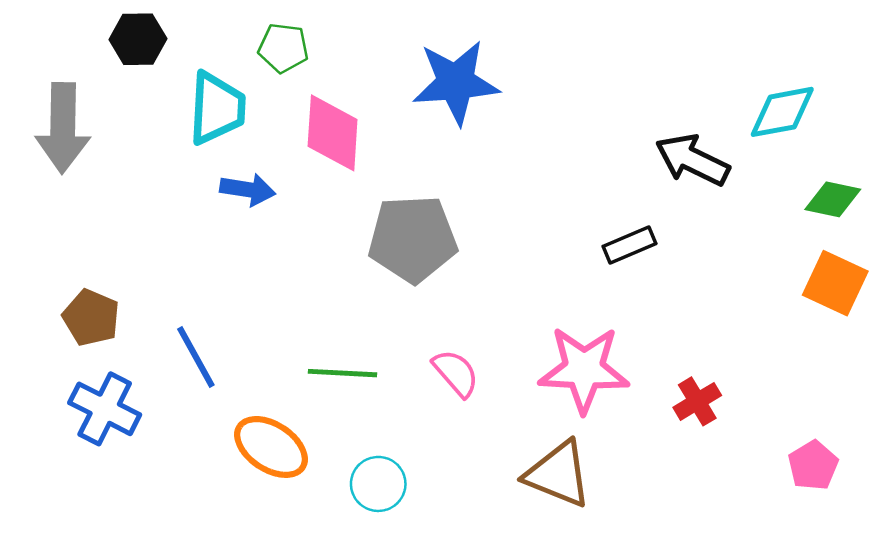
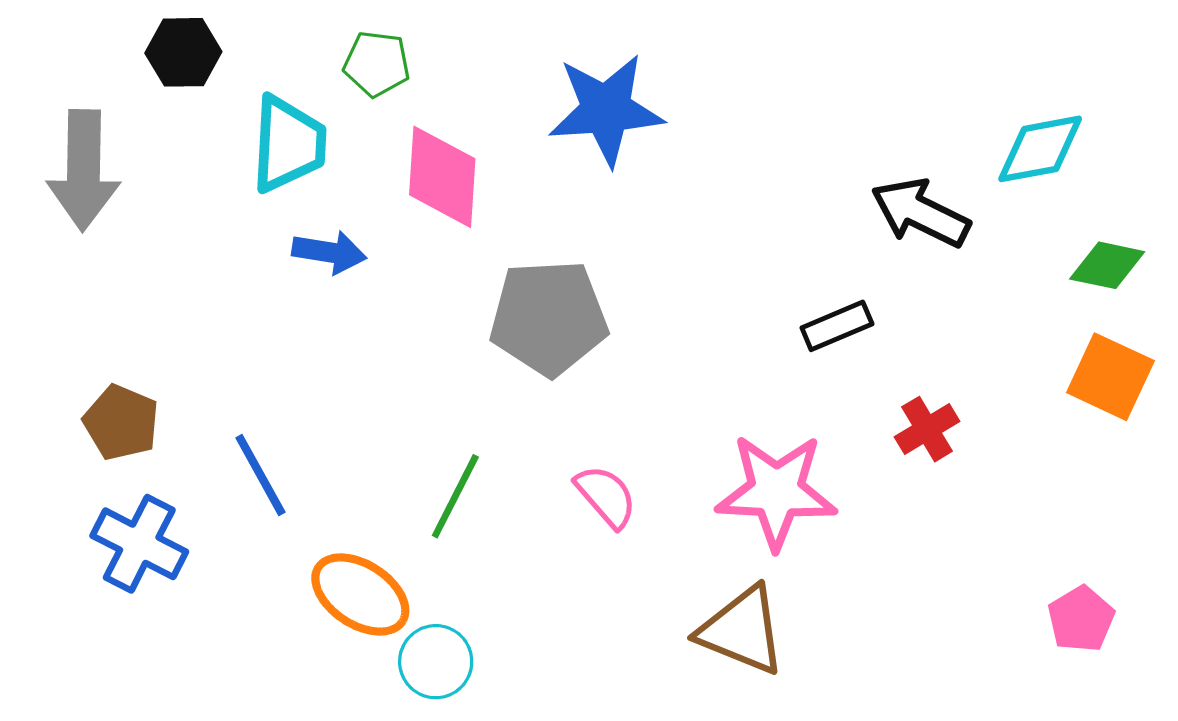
green line: (342, 373) -> (455, 496), turned -66
red cross: (697, 401) -> (927, 429), moved
cyan circle: (378, 484) -> (436, 662), moved

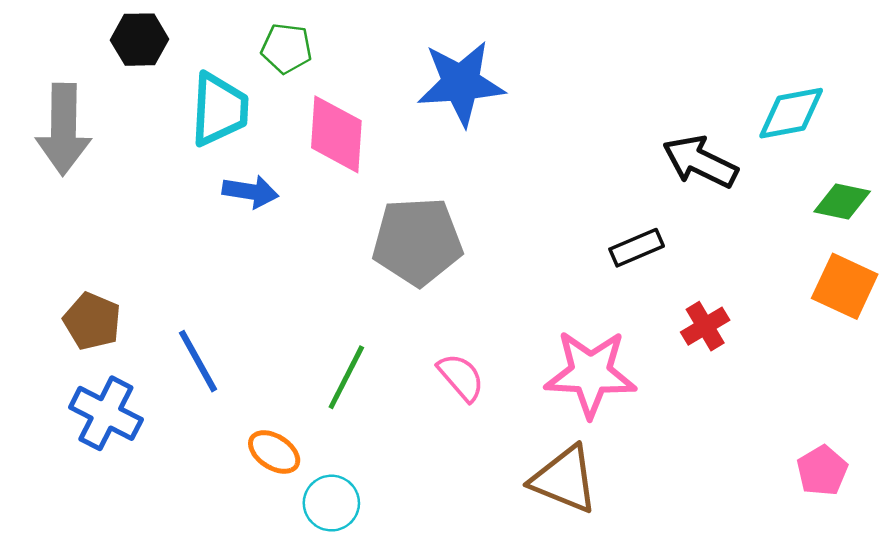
orange ellipse: (360, 594) -> (274, 452), size x0.7

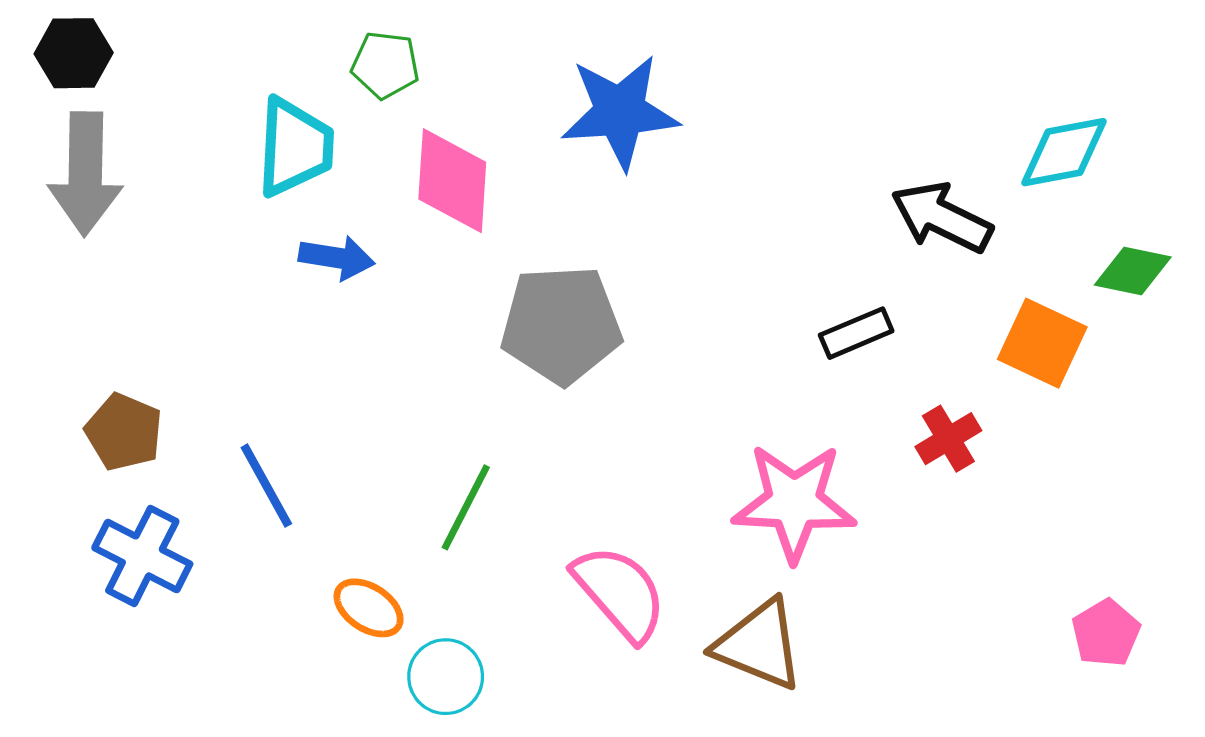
black hexagon: (140, 40) -> (74, 53), moved
orange square: (845, 286) -> (1042, 343), moved
pink semicircle: (461, 377) -> (620, 593), moved, size x1.5

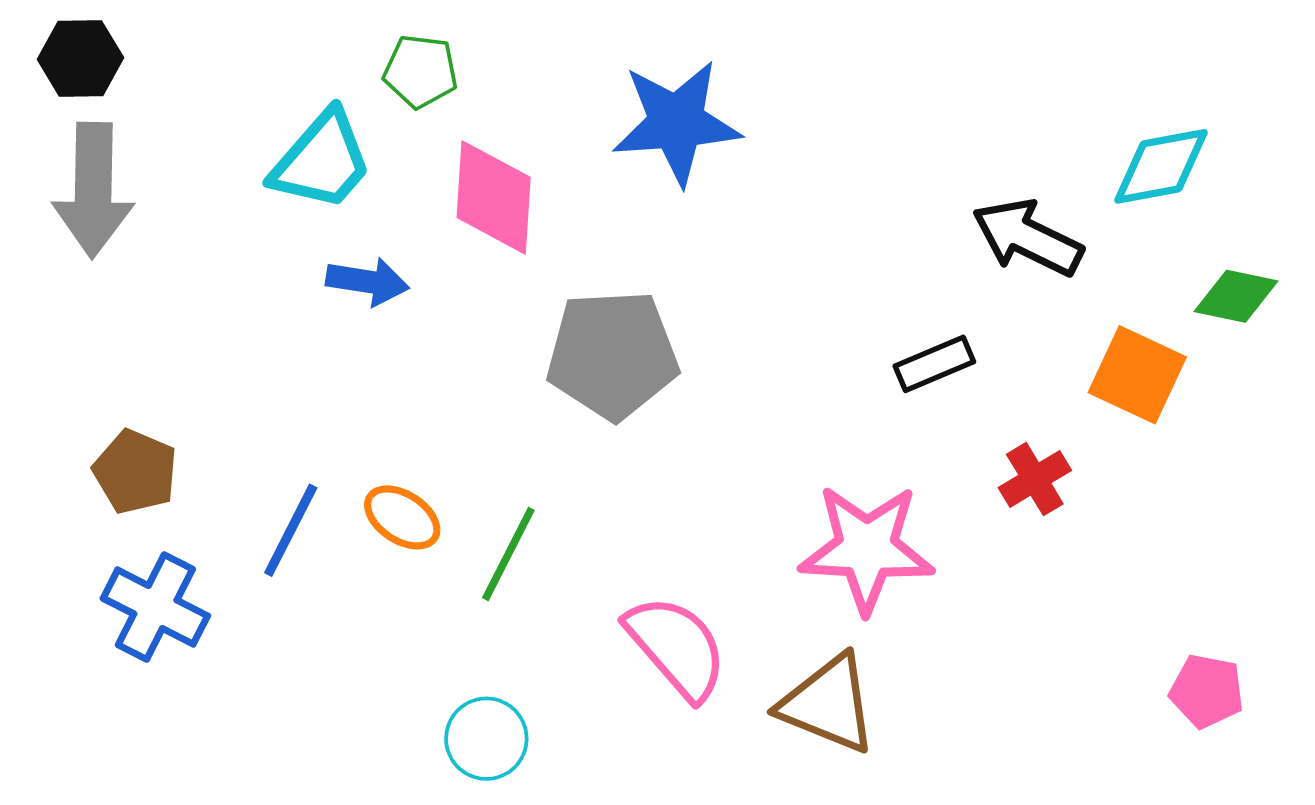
cyan trapezoid: (295, 147) -> (322, 161), turned 38
blue line: (266, 486) -> (291, 530), turned 56
orange ellipse: (369, 608) -> (402, 517), moved
pink pentagon: (1106, 633) -> (1207, 691), turned -30

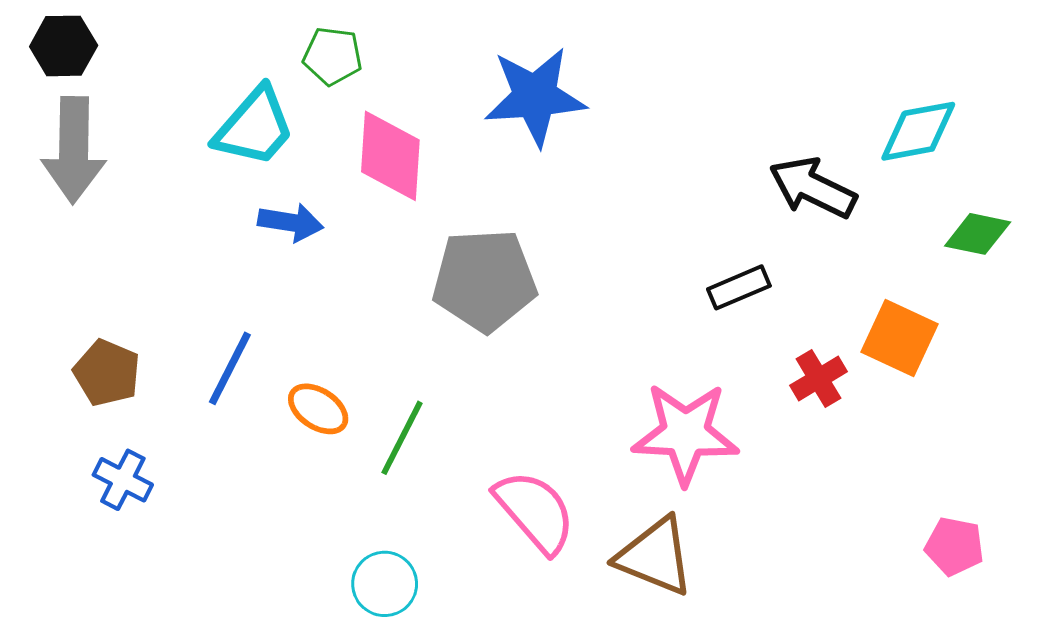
orange square: (1137, 375) -> (899, 338), moved
blue line: (291, 530) -> (230, 368), moved
blue cross: (155, 607) -> (123, 480), size x0.7

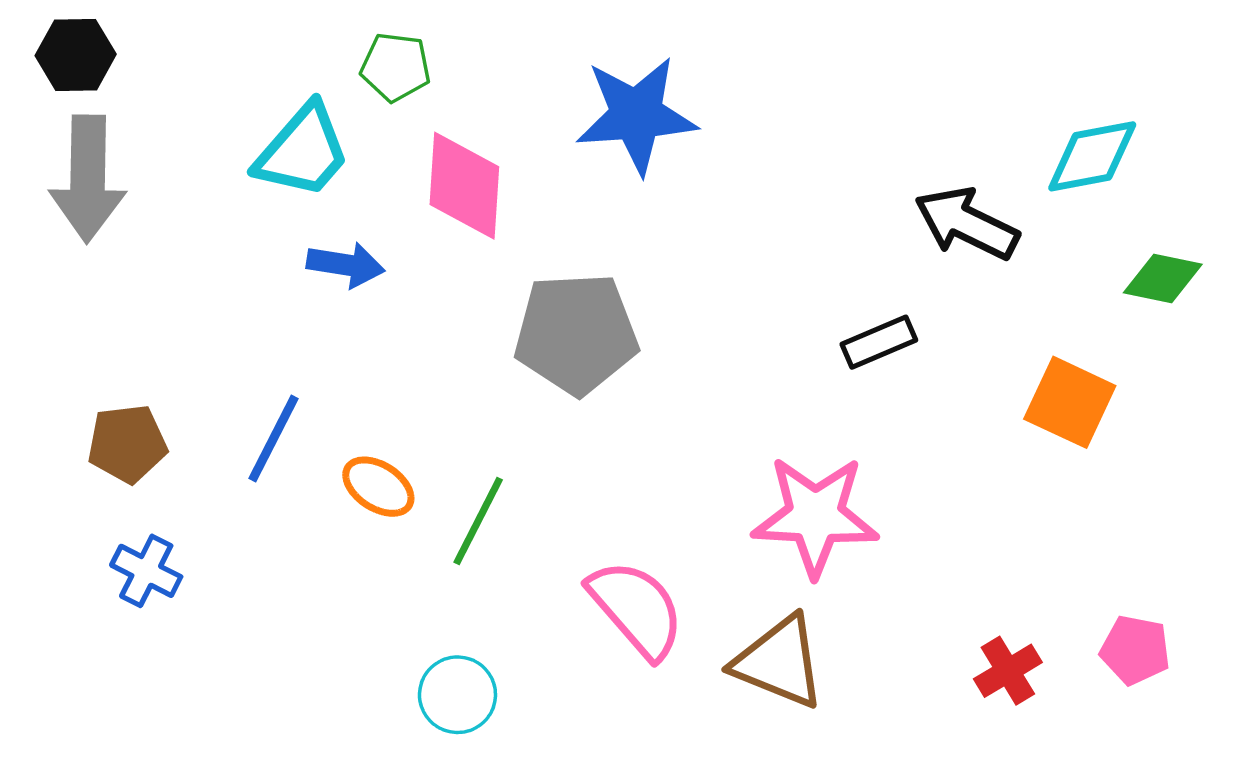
brown pentagon: (107, 373) -> (127, 444), turned -30
red cross: (818, 379) -> (1008, 671), moved

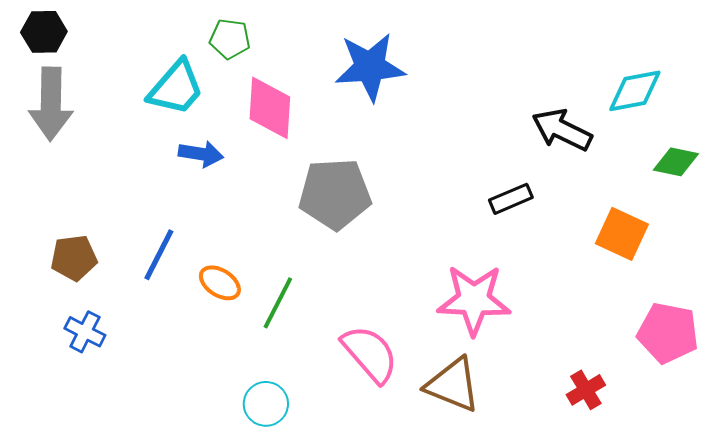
pink pentagon: (1135, 650) -> (668, 333), moved, size x1.5

